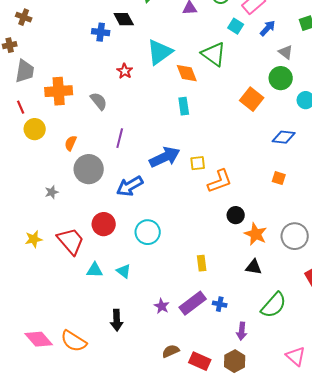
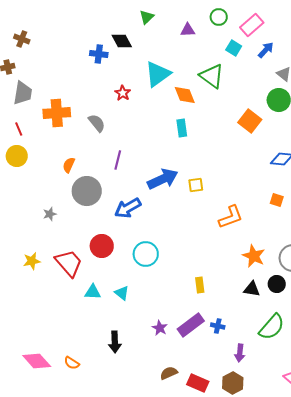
yellow circle: (35, 129) -> (17, 156), moved
orange L-shape: (220, 181) -> (231, 217), moved
black circle: (236, 215) -> (277, 284), moved
orange semicircle: (74, 341) -> (72, 363), size x0.6

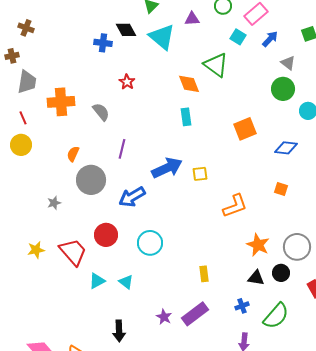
cyan triangle: (158, 74) -> (162, 37), moved, turned -44
orange square: (250, 121) -> (245, 129), moved, turned 30
cyan triangle: (93, 292) -> (97, 281), turned -30
blue cross: (218, 326) -> (242, 306), moved, turned -32

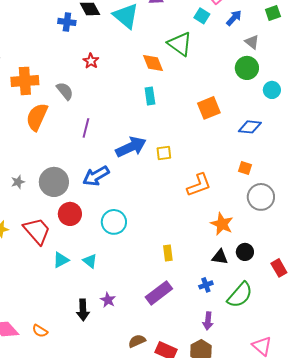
orange semicircle: (73, 154) -> (37, 117), moved, size x1.8
gray circle: (91, 180) -> (54, 182), moved
gray circle: (297, 247) -> (261, 197), moved
purple star: (164, 317) -> (108, 300), moved

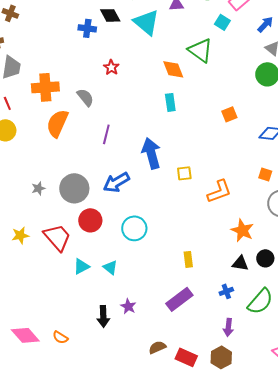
blue arrow: (234, 18) -> (265, 24), moved
orange square: (209, 108) -> (229, 114), size x0.7
blue arrow: (131, 147) -> (151, 153), turned -80
yellow square: (164, 153) -> (184, 173), moved

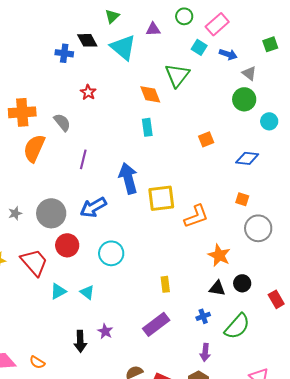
blue arrow: (265, 24) -> (228, 54), moved, turned 66
green triangle: (200, 50) -> (177, 75), turned 32
yellow square: (184, 173) -> (161, 198), size x1.8

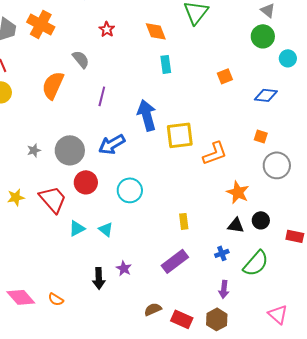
orange diamond: (150, 94) -> (156, 31), moved
orange cross: (22, 112) -> (41, 24), moved, turned 32
red rectangle: (276, 299) -> (295, 236), turned -48

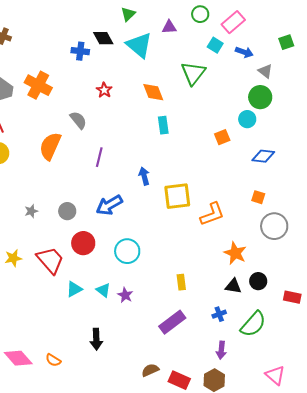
cyan circle: (288, 58) -> (247, 119), moved
blue arrow: (147, 115) -> (144, 176), size x0.6
gray circle: (70, 150) -> (67, 211), size x0.6
purple star: (124, 268) -> (125, 295), moved

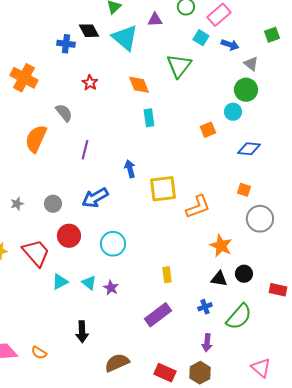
brown semicircle: (150, 370) -> (117, 363), moved, size x1.4

